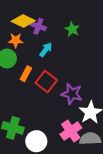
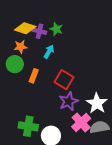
green star: (72, 29) -> (56, 29), moved
red square: (46, 81) -> (64, 80), moved
purple star: (72, 94) -> (69, 101), moved, turned -30

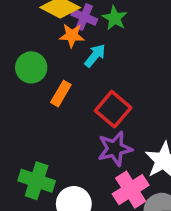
orange star: (21, 47) -> (72, 36), moved

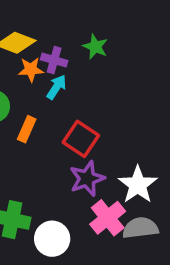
purple cross: (84, 17) -> (54, 60), moved
green star: (115, 18) -> (95, 47), moved

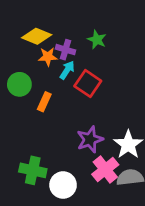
red square: (81, 139) -> (88, 83), moved

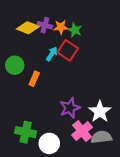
purple cross: (65, 50) -> (45, 25), moved
orange star: (48, 57) -> (61, 27), moved
red square: (88, 83) -> (68, 50), moved

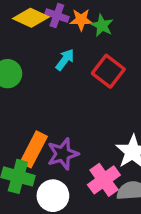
red square: (68, 50) -> (108, 71), moved
orange rectangle: (34, 79) -> (34, 149), moved, size x1.5
purple star: (70, 108) -> (63, 154), moved

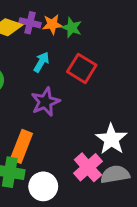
purple star: (63, 154) -> (45, 102), moved

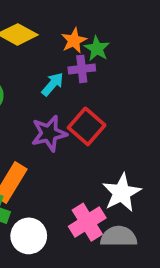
purple cross: (30, 23) -> (82, 69), moved, turned -30
orange star: (52, 24) -> (74, 41), turned -30
red square: (82, 68) -> (87, 126), moved

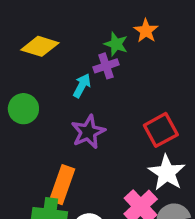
orange star: (74, 41) -> (146, 31), moved
red square: (87, 126) -> (161, 130), moved, turned 32

